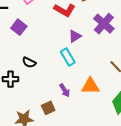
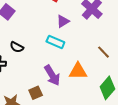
cyan rectangle: (68, 57) -> (55, 42), turned -36
purple arrow: (65, 90) -> (52, 75), size x1.5

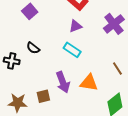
purple triangle: (63, 21) -> (75, 26), moved

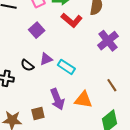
purple square: (30, 11) -> (37, 30), moved
purple triangle: (75, 26) -> (46, 59), moved

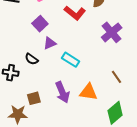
purple triangle: (46, 59) -> (50, 43), moved
brown square: (38, 114) -> (34, 98), moved

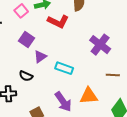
purple cross: (112, 32) -> (100, 45), moved
brown line: (117, 77) -> (113, 75), turned -40

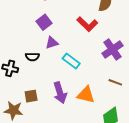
red L-shape: (58, 22) -> (87, 24), moved
black semicircle: (26, 76) -> (32, 57), turned -40

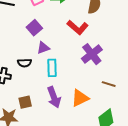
purple cross: (113, 49) -> (92, 54), moved
cyan rectangle: (71, 61) -> (52, 68), moved, turned 54
orange triangle: (86, 95) -> (80, 98), turned -36

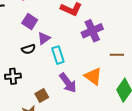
purple cross: (92, 54) -> (92, 31), turned 30
black semicircle: (24, 63) -> (28, 49), moved
orange triangle: (80, 98) -> (93, 76), turned -42

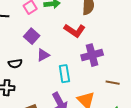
black semicircle: (28, 49) -> (15, 64), moved
cyan rectangle: (58, 55) -> (64, 74), moved

